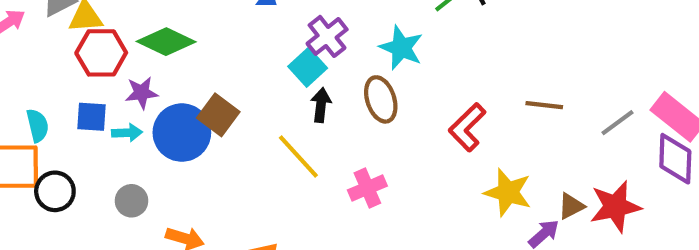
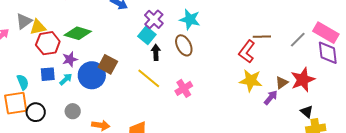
red L-shape: (467, 127) -> (247, 52), moved
cyan arrow: (127, 133) -> (66, 79), turned -32

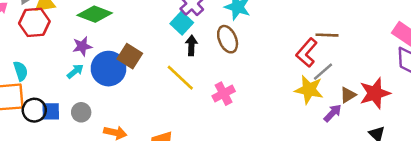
gray line: (298, 40) -> (323, 72), moved
red hexagon: (48, 43) -> (34, 22), moved
blue square: (48, 74) -> (51, 111), moved

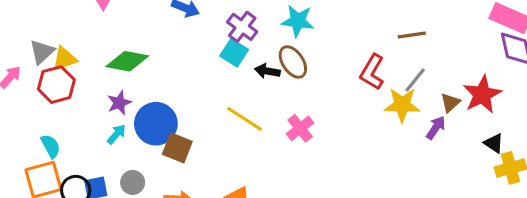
black arrow: (192, 45) -> (267, 71), moved, turned -72
red L-shape: (307, 53) -> (372, 72), moved
brown square: (130, 56) -> (177, 148), moved

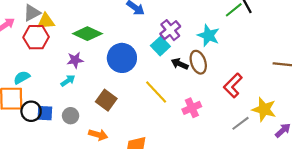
red L-shape: (372, 72) -> (233, 85), moved
gray line: (415, 80) -> (241, 123), moved
blue circle: (156, 124) -> (122, 58), moved
cyan semicircle: (51, 146) -> (22, 77), turned -105

